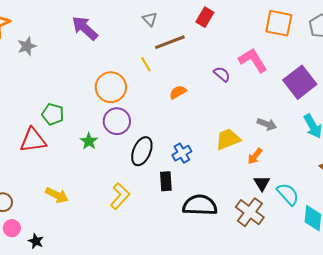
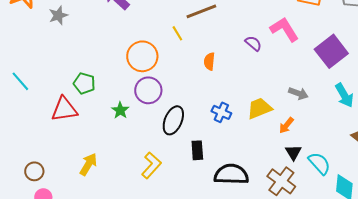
orange semicircle: (178, 92) -> (209, 61), turned -54
blue cross: (182, 153) -> (221, 112), moved, turned -36
yellow arrow: (57, 195) -> (88, 164), turned -85

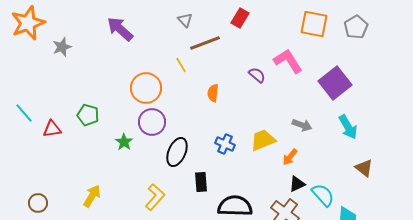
red triangle: (64, 109) -> (52, 129), moved, size x0.7
black triangle: (293, 152) -> (297, 184), turned 36

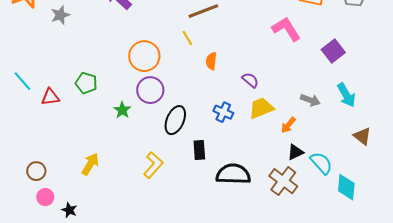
yellow line: (181, 65) -> (187, 38), moved
purple semicircle: (257, 75) -> (250, 80), moved
purple square: (335, 83) -> (333, 51), size x0.7
gray arrow: (302, 125) -> (310, 100), moved

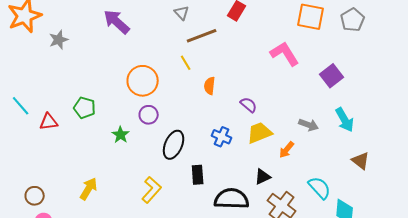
purple circle: (150, 90) -> (149, 115), size x0.7
black triangle: (295, 152) -> (263, 177), moved

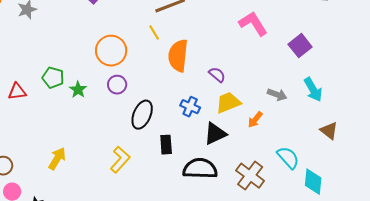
orange semicircle: (210, 86) -> (178, 56), size x1.8
green star: (121, 135) -> (78, 90), moved
black triangle: (263, 177) -> (215, 134), moved, size x1.4

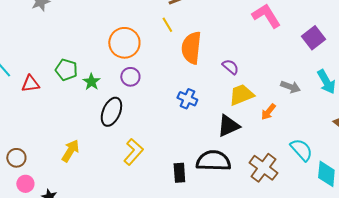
blue cross: (190, 107) -> (187, 99), moved
black ellipse: (142, 115) -> (111, 112), moved
black rectangle: (166, 145) -> (179, 173), moved

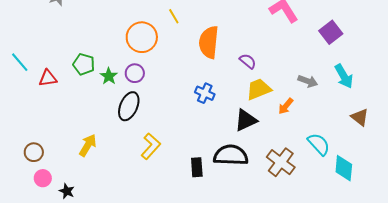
yellow line: (167, 25) -> (174, 16), moved
purple circle: (130, 77) -> (135, 73), moved

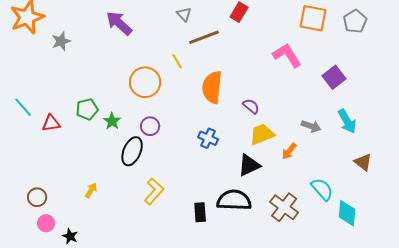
green pentagon: (84, 64) -> (87, 109), turned -30
purple circle: (135, 73) -> (150, 126), moved
yellow arrow: (88, 145) -> (91, 190), size x0.7

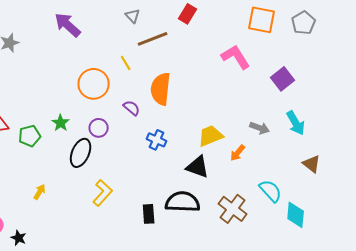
purple semicircle: (251, 106) -> (132, 108), moved
green pentagon: (87, 109) -> (30, 136), moved
black triangle: (249, 165) -> (198, 167), turned 45

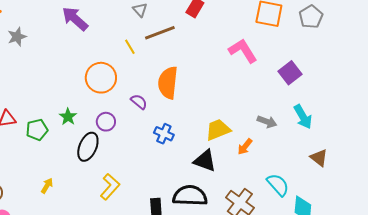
yellow line: (126, 63) -> (130, 47), moved

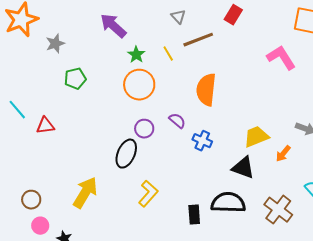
purple semicircle: (139, 102) -> (177, 121), moved
green star: (68, 117) -> (136, 55), moved
green pentagon: (37, 130) -> (75, 79), moved
yellow arrow: (47, 186) -> (85, 193), size x2.0

